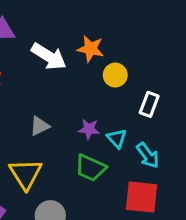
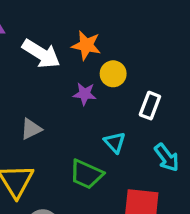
purple star: (89, 129) -> (85, 94), moved
cyan arrow: (148, 155) -> (167, 157), moved

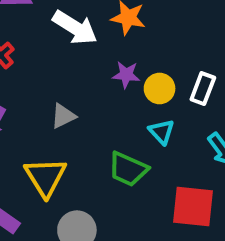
yellow circle: (113, 74) -> (160, 88), moved

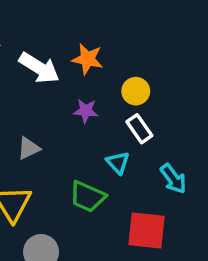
yellow circle: (160, 88) -> (136, 91), moved
white rectangle: (203, 88) -> (139, 129), moved, turned -56

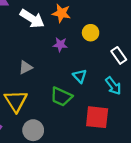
white rectangle: (139, 129) -> (119, 55), moved

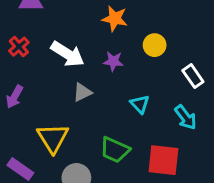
white arrow: (32, 19) -> (68, 54), moved
gray triangle: (26, 67) -> (82, 92), moved
green trapezoid: (61, 97) -> (115, 150), moved

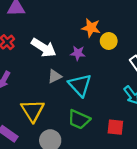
orange star: (115, 19) -> (91, 28), moved
cyan triangle: (140, 104) -> (80, 85), moved, size x1.6
red square: (163, 160) -> (115, 127), size x0.7

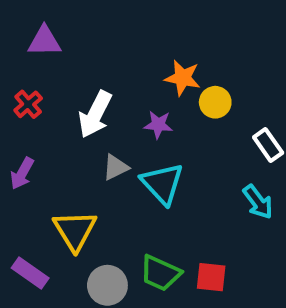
white arrow: (44, 48) -> (95, 114), turned 85
green trapezoid: (79, 119) -> (160, 273), moved
red square: (115, 127) -> (211, 277), moved

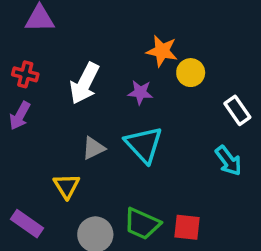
red cross: (28, 104) -> (25, 74), turned -35
gray triangle: (116, 167) -> (94, 148), moved
purple arrow: (22, 173) -> (20, 116), moved
yellow triangle: (75, 230) -> (67, 186), size x0.7

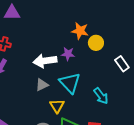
white arrow: (85, 83) -> (45, 61), moved, turned 55
cyan arrow: (228, 161) -> (101, 96), moved
yellow triangle: (67, 186) -> (57, 106), moved

